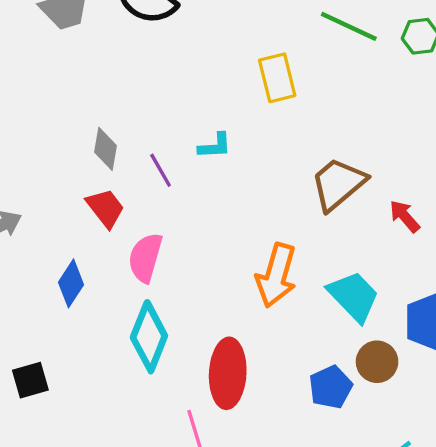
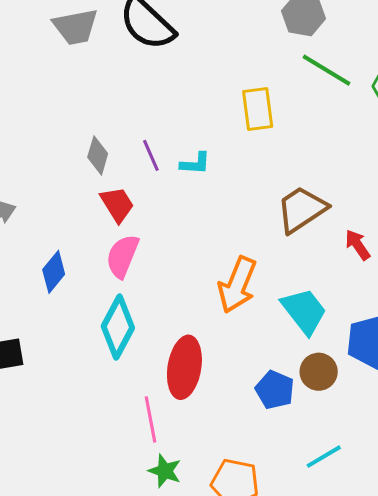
purple line: (161, 170) -> (151, 155), moved
red trapezoid: (105, 208) -> (117, 204), moved
blue pentagon: (331, 387) -> (275, 390), turned -30

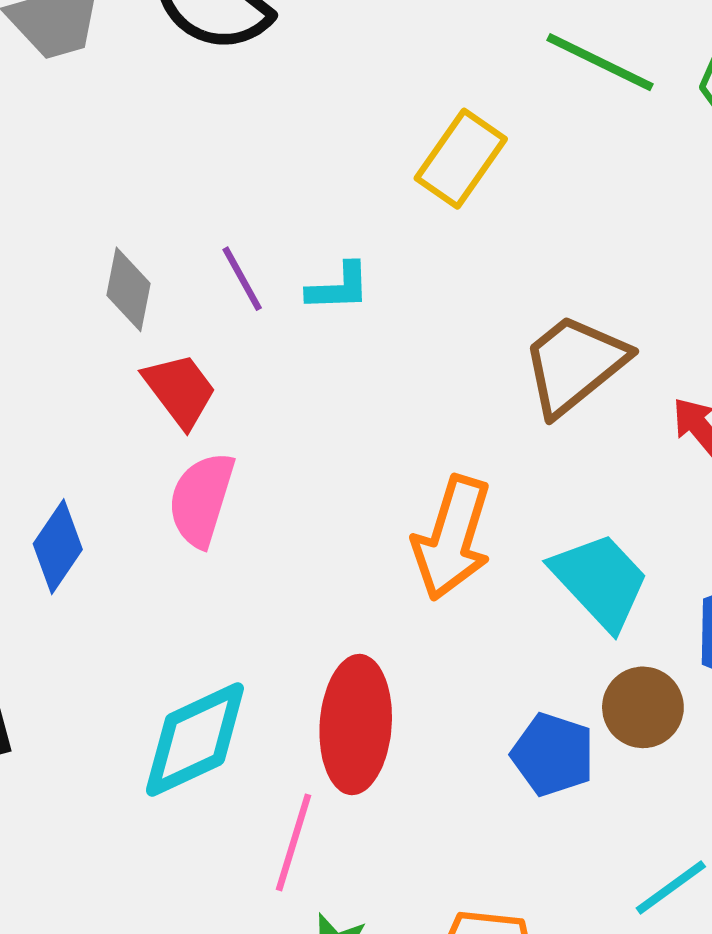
yellow rectangle: (258, 109) -> (461, 159), turned 48
cyan diamond: (118, 327) -> (195, 740), moved, turned 42
pink line: (150, 419) -> (294, 842), turned 33

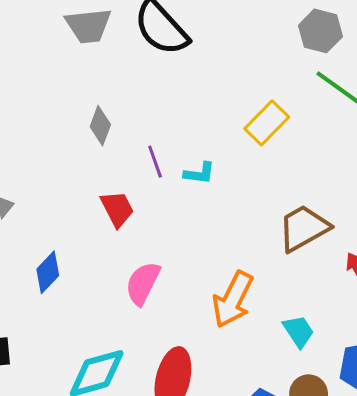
gray diamond: (128, 289) -> (100, 126), moved
pink semicircle: (201, 499) -> (143, 283), moved
cyan trapezoid: (600, 581) -> (299, 331), size x0.7

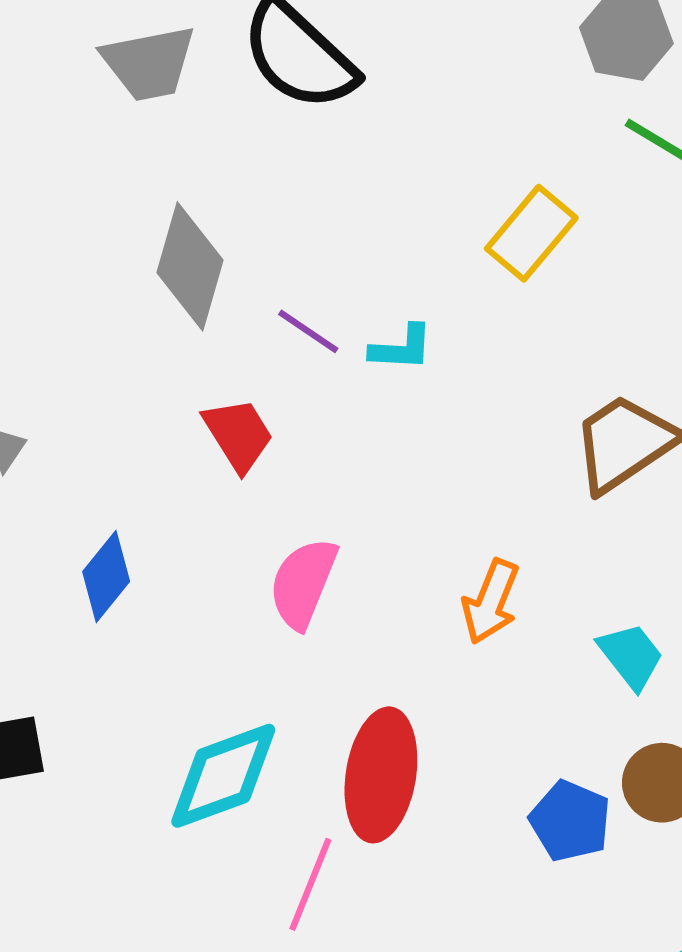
gray diamond: (100, 126) -> (190, 266), size x1.5
purple line: (155, 162) -> (308, 331), turned -32
orange arrow: (233, 300) -> (491, 602), size x0.7

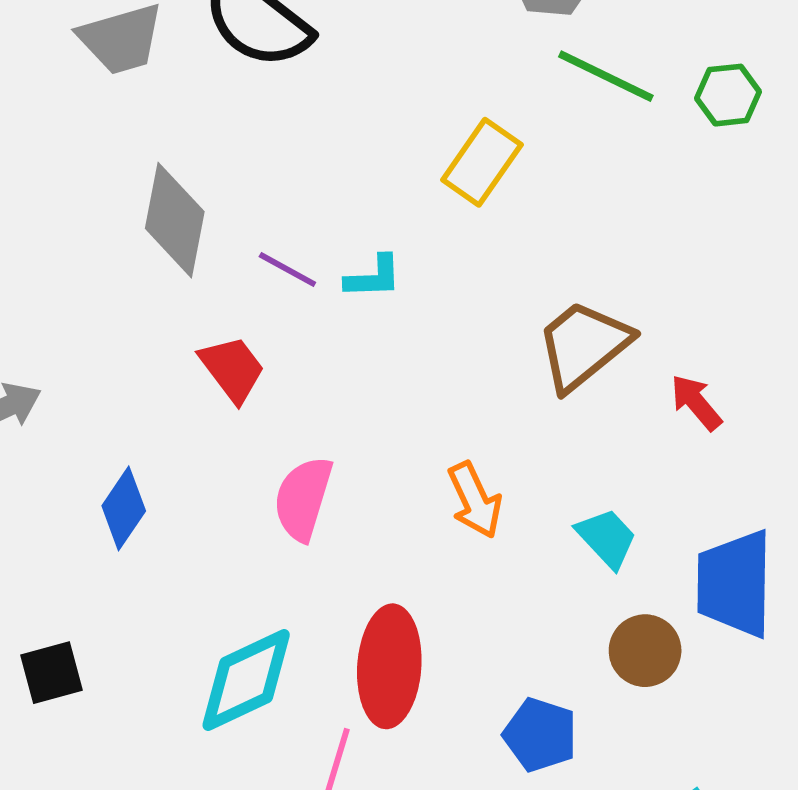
orange arrow: (491, 602) -> (475, 500), turned -42
blue pentagon: (570, 821) -> (540, 735), moved

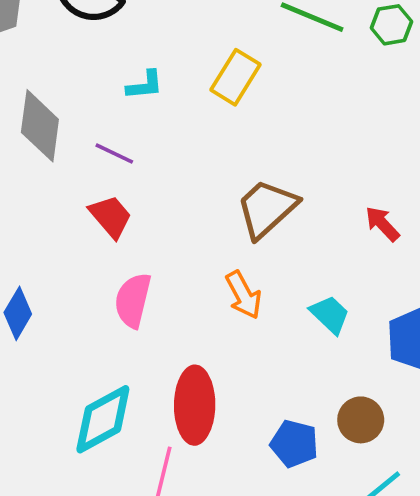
cyan L-shape: (373, 277) -> (145, 85), moved
brown trapezoid: (583, 345) -> (267, 209), moved
red trapezoid: (232, 369) -> (111, 217), moved
brown circle: (645, 651) -> (361, 420), moved

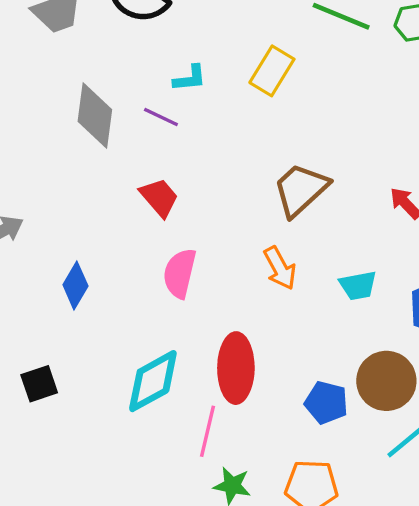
purple line: (114, 153) -> (161, 117), moved
cyan trapezoid: (330, 314) -> (358, 285), turned 126
brown circle: (361, 420) -> (386, 381), size x1.4

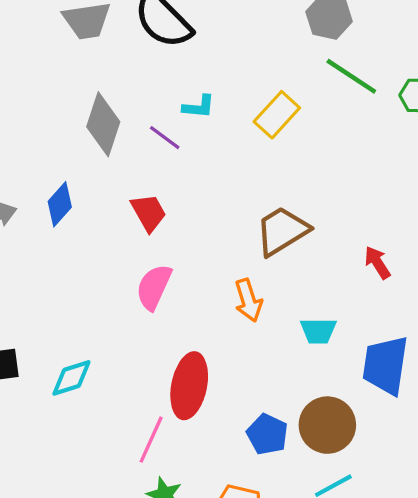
blue diamond: (75, 285) -> (60, 204), moved
cyan diamond: (153, 381) -> (71, 378), moved, size x0.7

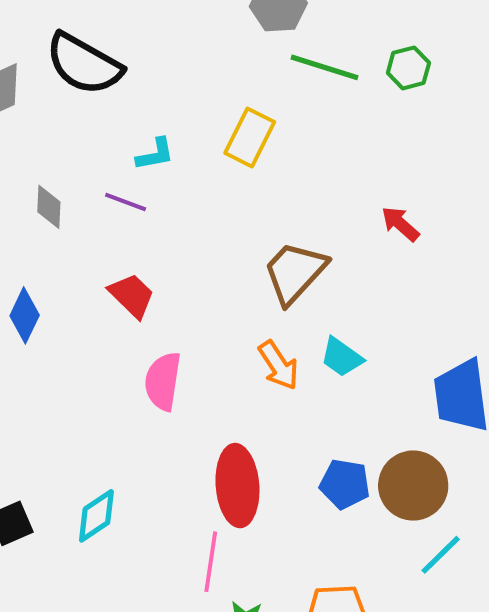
gray diamond: (103, 124) -> (49, 207), size x0.6
red arrow: (377, 263) -> (400, 224), moved
cyan trapezoid: (318, 331) -> (342, 357), moved, turned 51
blue pentagon: (267, 434) -> (345, 484), moved

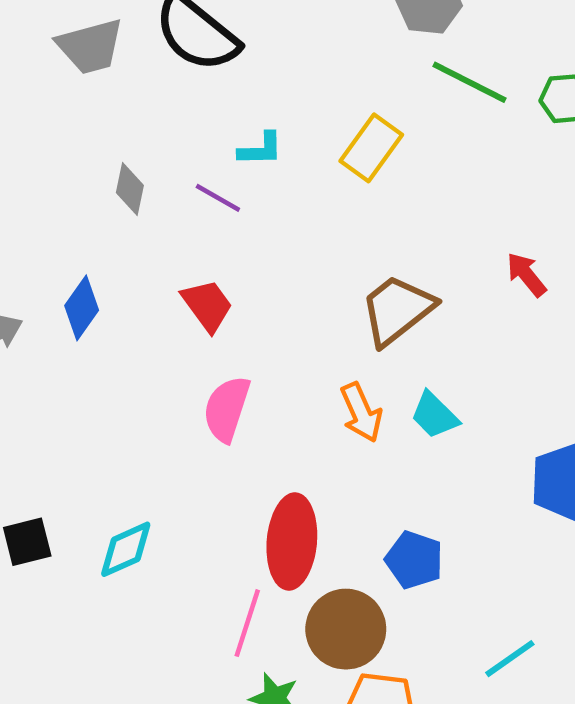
brown circle: (413, 486) -> (346, 629), moved

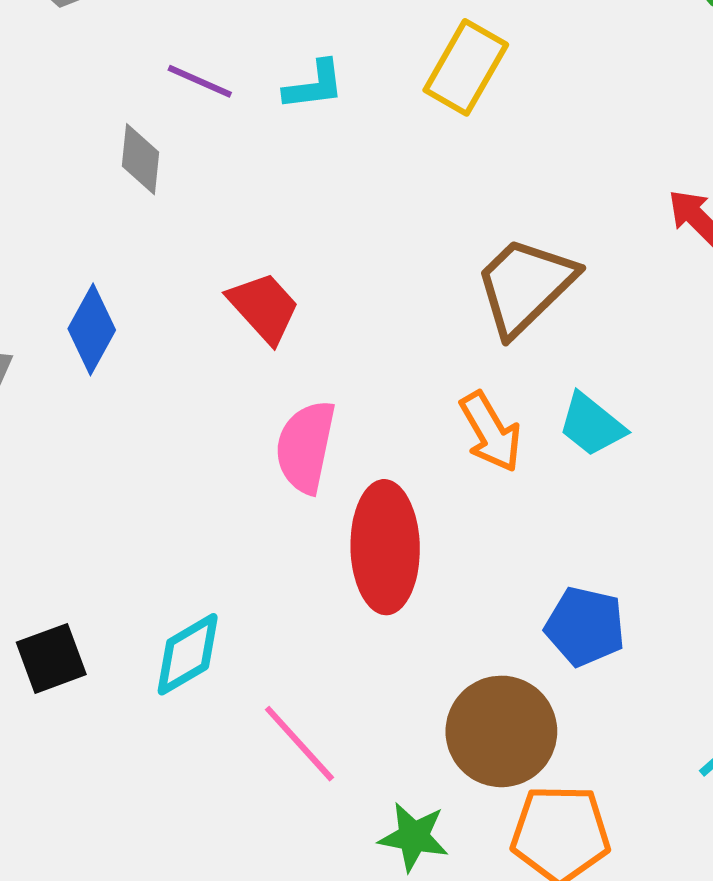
purple line: (218, 198) -> (200, 81), moved
red ellipse: (292, 542) -> (385, 547), moved
pink line: (247, 623) -> (299, 744), moved, turned -54

